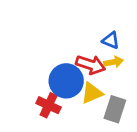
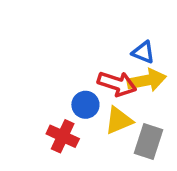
yellow arrow: (113, 62) -> (147, 80), size x1.5
blue circle: (66, 81) -> (85, 105), size x0.6

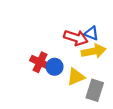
red arrow: (117, 84) -> (76, 38), moved
red cross: (63, 136) -> (40, 62), moved

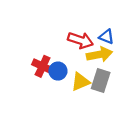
blue triangle: (91, 33) -> (107, 37), moved
gray rectangle: (95, 90) -> (101, 81), moved

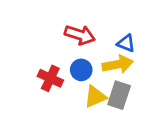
red arrow: (80, 40) -> (80, 35), moved
blue circle: (58, 71) -> (81, 70), moved

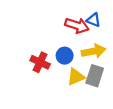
red arrow: (80, 35) -> (77, 26), moved
blue triangle: (126, 43) -> (94, 20), moved

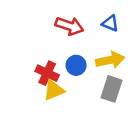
red arrow: (77, 26) -> (69, 26), moved
yellow triangle: (76, 77) -> (54, 90), moved

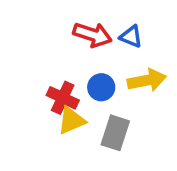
blue triangle: (110, 23) -> (131, 36), moved
gray rectangle: (111, 89) -> (115, 133), moved

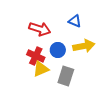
red arrow: (92, 35) -> (40, 29), moved

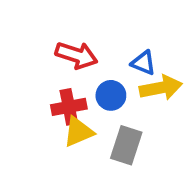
blue triangle: (75, 21) -> (143, 63), moved
red cross: (36, 56) -> (69, 107), turned -36

